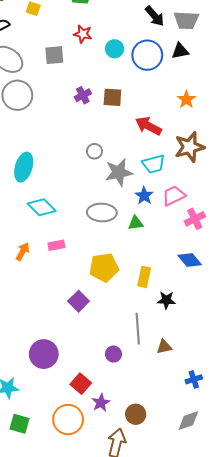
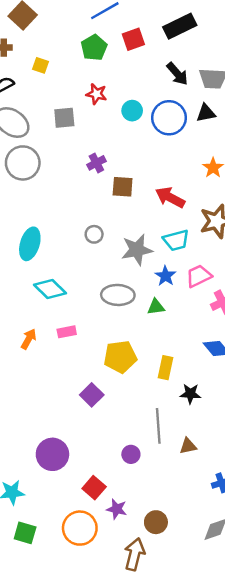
brown square: (112, 97) -> (123, 187), moved
gray circle: (94, 151) -> (94, 234), moved
purple star: (101, 403) -> (117, 509), turned -30

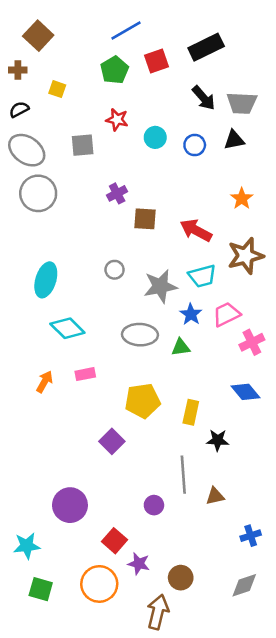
blue circle: (169, 118) -> (195, 145), size x0.6

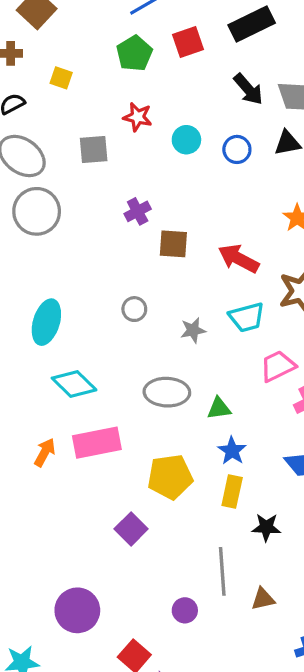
gray star: (160, 286) -> (193, 330), size x0.6
blue star: (191, 314) -> (232, 451), moved
pink rectangle: (85, 374) -> (97, 443), size x1.8

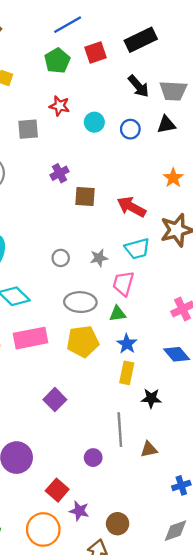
gray circle: (134, 309) -> (61, 258), moved
pink trapezoid: (278, 366) -> (123, 283), moved, turned -48
yellow pentagon: (170, 477) -> (83, 341), moved

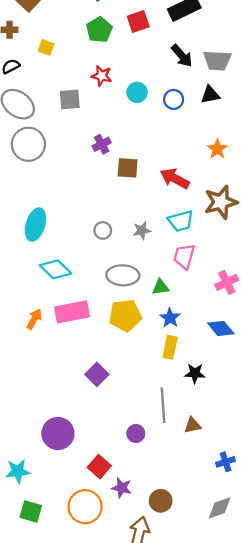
pink trapezoid: (123, 283) -> (184, 256), moved

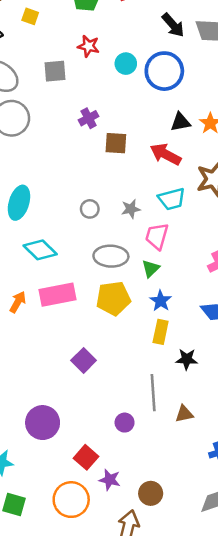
black triangle: (210, 95) -> (180, 122), moved
blue circle: (174, 99) -> (164, 71), size x1.8
pink trapezoid: (184, 256) -> (157, 236), moved
green triangle: (161, 287) -> (151, 269), turned -36

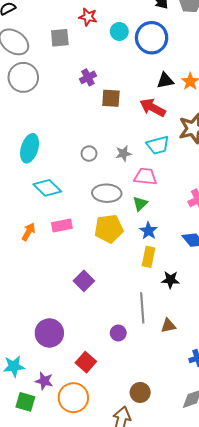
pink trapezoid: (157, 236) -> (145, 176), turned 80
pink rectangle: (57, 295) -> (62, 226), size x0.7
purple star: (110, 480) -> (44, 381), moved

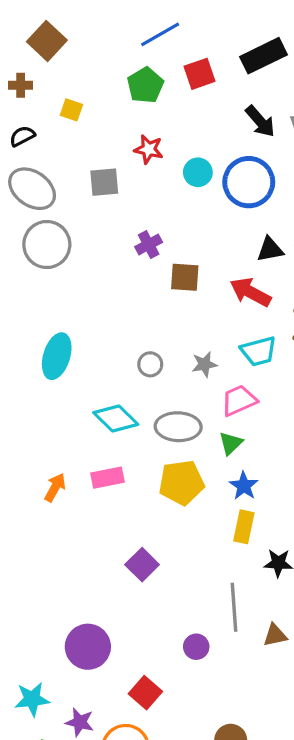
pink trapezoid: (145, 176) -> (239, 400), turned -30
cyan diamond: (47, 188) -> (116, 419), moved

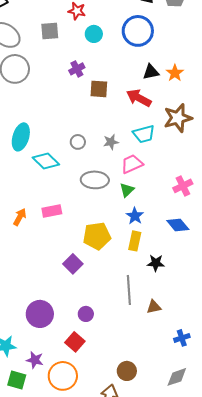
cyan circle: (198, 172) -> (94, 34), moved
cyan diamond: (116, 419) -> (46, 161), moved
yellow pentagon: (181, 483) -> (97, 236), moved
purple circle: (196, 647) -> (86, 314), moved

